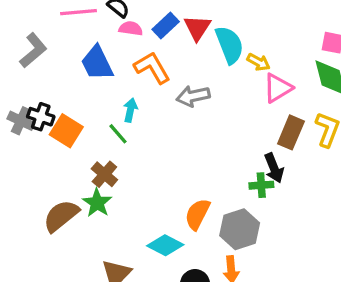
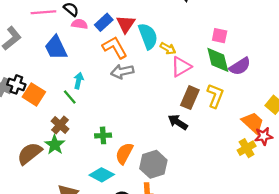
orange L-shape: (152, 68) -> (115, 47), moved
black arrow: (274, 168) -> (178, 122), turned 144
green cross: (261, 185) -> (103, 135), moved

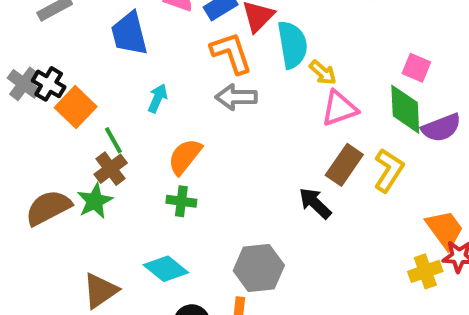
green line: (70, 97) -> (113, 140), moved
orange semicircle: (124, 153) -> (185, 156), moved

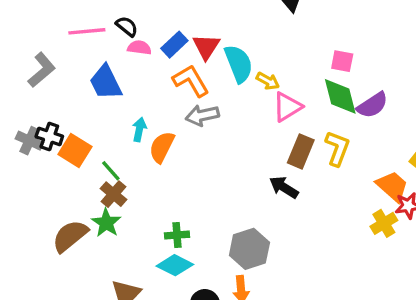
orange semicircle: (185, 156) -> (162, 147), moved
green cross: (181, 201) -> (177, 235), moved

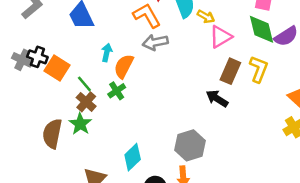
green cross: (177, 235) -> (117, 91), moved, turned -30
brown semicircle: (70, 236) -> (52, 134), turned -40
cyan diamond: (175, 265) -> (133, 157), turned -72

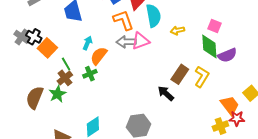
yellow arrow: (206, 17) -> (177, 30), moved, turned 128
pink triangle: (221, 37) -> (140, 41), moved

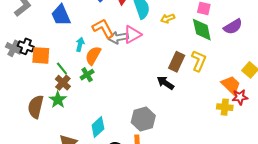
orange L-shape: (123, 20) -> (103, 28), moved
orange square: (47, 48) -> (41, 55), turned -30
purple semicircle: (227, 55) -> (233, 27), moved
yellow cross: (220, 126) -> (225, 107), turned 35

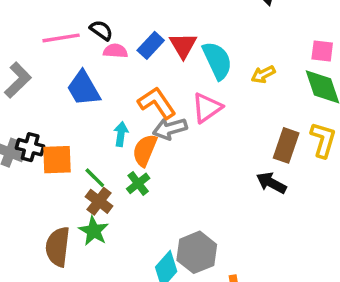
gray arrow: (118, 38) -> (170, 129), moved
gray hexagon: (143, 119) -> (197, 252), moved

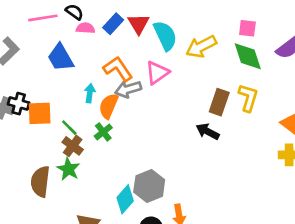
yellow arrow: (263, 74) -> (201, 47), size x1.6

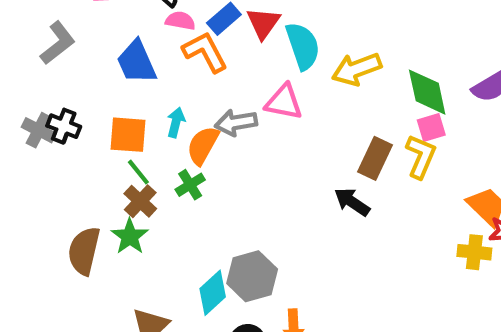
pink square: (247, 28) -> (431, 127), moved, turned -30
orange L-shape: (118, 69) -> (205, 52), moved
pink triangle: (157, 73) -> (284, 102), turned 40
orange square: (40, 113) -> (128, 135), moved

